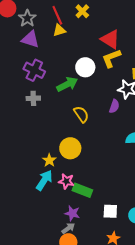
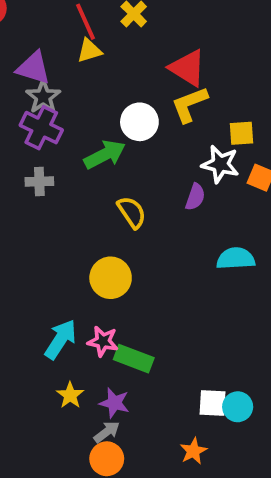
gray star: (27, 18) -> (43, 97), moved
yellow star: (49, 160) -> (70, 395), moved
white square: (110, 211) -> (213, 403), moved

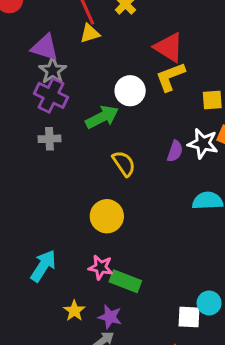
white star: (220, 164) -> (203, 143), moved
cyan arrow: (61, 339) -> (43, 266), moved
cyan circle: (238, 407) -> (209, 303), moved

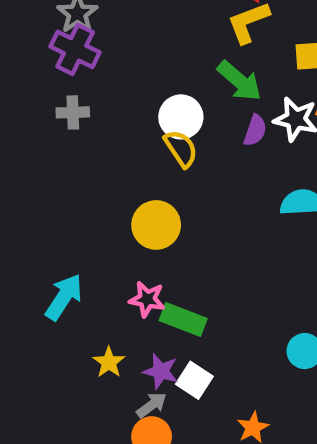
white circle: (130, 91) -> (181, 117), moved
green arrow: (102, 117) -> (239, 81), moved, turned 68
white square: (189, 317) -> (194, 380), moved, turned 30

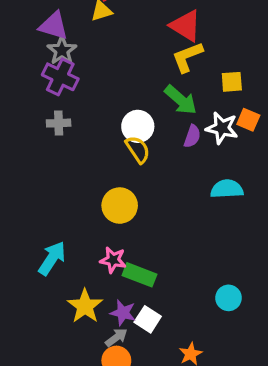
yellow star: (109, 362) -> (85, 306), size x1.5

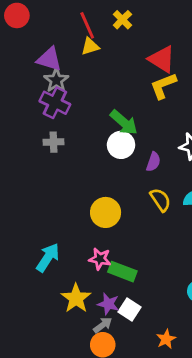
green arrow: (181, 100) -> (124, 122), moved
purple semicircle: (192, 136) -> (153, 162), moved
yellow semicircle: (138, 149) -> (160, 200), moved

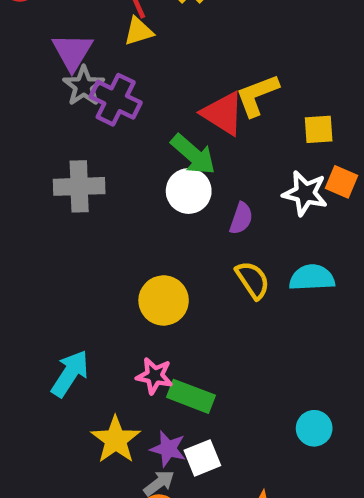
purple triangle: (49, 59) -> (72, 52), turned 44
red triangle: (162, 59) -> (223, 113), moved
purple cross: (55, 103) -> (116, 100), moved
gray cross: (53, 142) -> (79, 186), size x1.5
white square: (129, 310) -> (202, 458), turned 35

